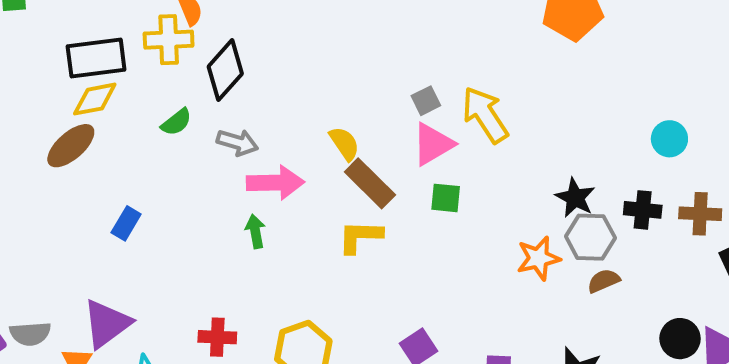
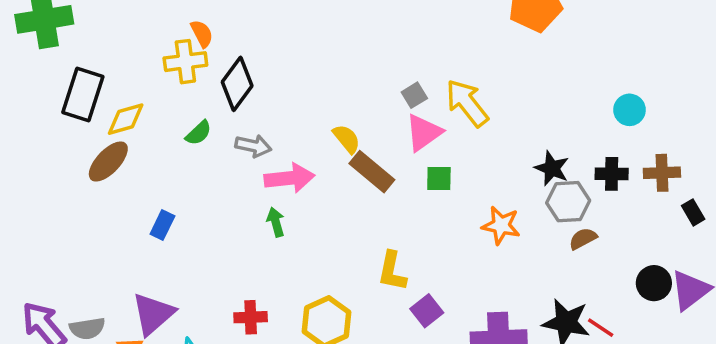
black rectangle: (96, 58) -> (83, 95), moved, turned -60
yellow L-shape: (360, 237) -> (392, 271), moved, turned -75
orange star: (538, 258) -> (501, 225), moved, turned 30

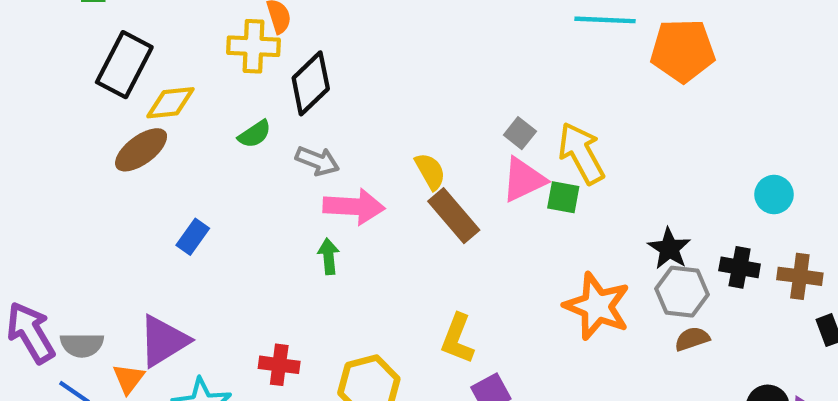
gray square: (414, 95) -> (520, 133), turned -30
green square: (439, 178) -> (563, 197), moved
orange star: (501, 225) -> (597, 306), size x1.4

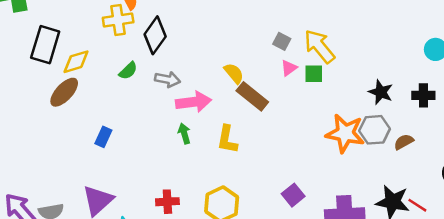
pink triangle: (524, 180) -> (289, 68), size x0.6
gray hexagon: (682, 292) -> (374, 130), moved
yellow L-shape: (457, 339) -> (227, 139), moved

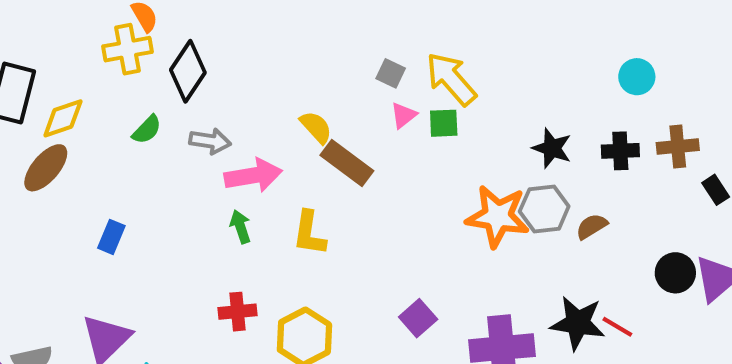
red cross: (167, 202) -> (238, 312), moved

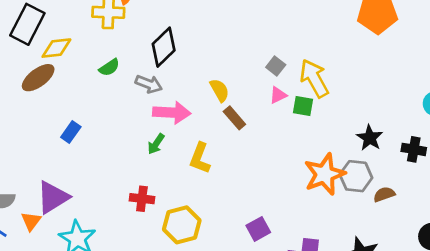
black diamond: (188, 71) -> (164, 47), moved
brown rectangle: (347, 163) -> (234, 118), size x0.7
orange star: (498, 216) -> (325, 174), turned 30
green arrow: (240, 227) -> (156, 144), turned -140

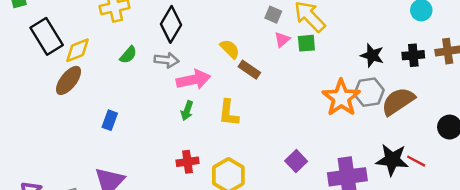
black rectangle: (27, 24) -> (47, 36), turned -44
brown semicircle: (384, 194) -> (398, 101), size x1.8

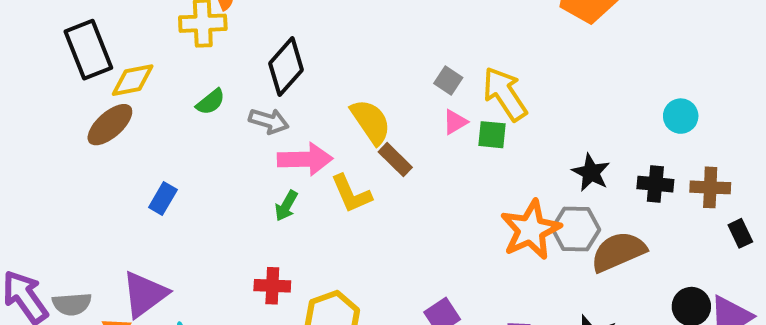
yellow semicircle: (230, 49) -> (371, 122), size x1.4
yellow L-shape: (229, 113) -> (351, 194), moved, turned -40

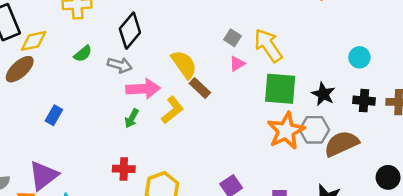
cyan circle: (681, 116) -> (359, 57), moved
green square: (492, 135) -> (280, 89), moved, size x1.8
yellow L-shape: (351, 194) -> (172, 110), turned -104

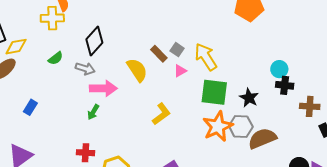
brown rectangle: (200, 88) -> (159, 54), moved
black cross: (364, 101) -> (285, 85), moved
yellow L-shape: (172, 110) -> (161, 114), moved

